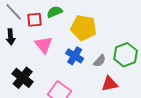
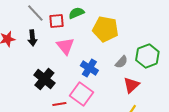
blue cross: (75, 56) -> (89, 68), moved
red triangle: (110, 84) -> (131, 85), turned -30

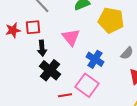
red square: (56, 21) -> (33, 27), moved
black arrow: (32, 38) -> (42, 48), moved

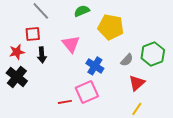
red star: (13, 30) -> (17, 52), moved
black cross: (50, 70) -> (17, 77), moved
pink square: (87, 85) -> (87, 92), turned 30

